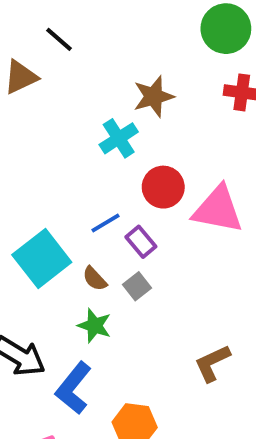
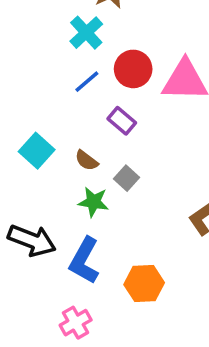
blue line: (105, 223) -> (87, 82), moved
cyan square: (42, 258) -> (37, 151), size x0.7
gray square: (137, 286) -> (127, 178), moved

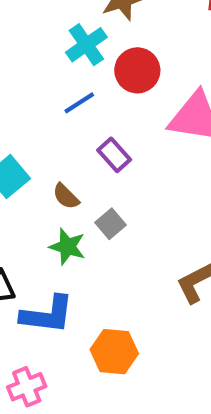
red circle: (133, 69) -> (137, 70), moved
blue L-shape: (84, 261) -> (47, 315), turned -120

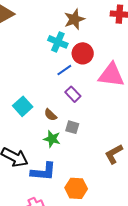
cyan cross: (86, 45) -> (58, 42), turned -30
blue line: (79, 103) -> (64, 70), moved
gray square: (110, 224) -> (72, 127), turned -32

